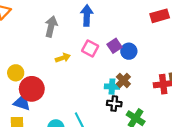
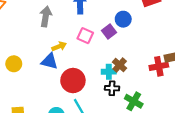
blue circle: (129, 51) -> (123, 19), moved
red circle: (32, 89) -> (73, 81), moved
blue triangle: (22, 102) -> (49, 61), moved

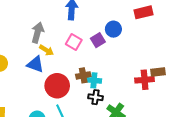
gray arrow: (46, 16) -> (38, 33), moved
yellow arrow: (59, 46) -> (47, 50), turned 48
brown cross: (120, 65) -> (83, 75), moved, turned 32

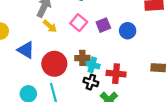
blue circle: (113, 29) -> (128, 31), moved
blue triangle: (35, 64) -> (26, 50), moved
red cross: (145, 80) -> (116, 74), moved

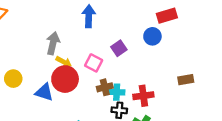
pink square: (79, 23) -> (94, 63), moved
blue circle: (128, 31) -> (152, 36), moved
red circle: (54, 64) -> (65, 79), moved

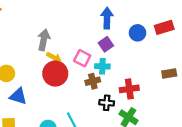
blue arrow: (89, 16) -> (107, 18), moved
red rectangle: (167, 16) -> (164, 27), moved
blue triangle: (44, 92) -> (18, 96), moved
cyan cross: (117, 92) -> (102, 66), moved

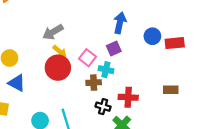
blue circle: (138, 33) -> (152, 36), moved
gray arrow: (44, 40) -> (53, 32), turned -144

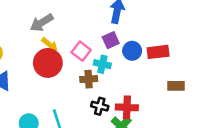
blue circle: (152, 36) -> (132, 51), moved
red rectangle: (175, 43) -> (158, 52), moved
red cross: (128, 97) -> (127, 107), moved

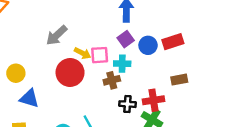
yellow arrow: (50, 44) -> (83, 53), moved
pink square: (81, 51) -> (100, 55), turned -30
brown rectangle: (176, 86) -> (179, 80), moved

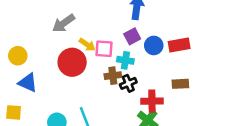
black cross: (127, 104) -> (128, 83), moved, turned -35

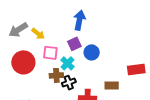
yellow arrow: (87, 45) -> (38, 34), moved
red rectangle: (179, 45) -> (136, 70), moved
cyan cross: (125, 60) -> (68, 63), turned 32

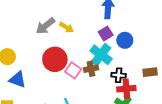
pink square: (50, 53) -> (73, 70), moved, turned 35
cyan cross: (68, 63) -> (101, 55), size x1.5
black cross: (69, 83) -> (119, 75), moved, turned 32

